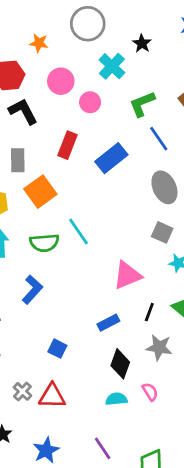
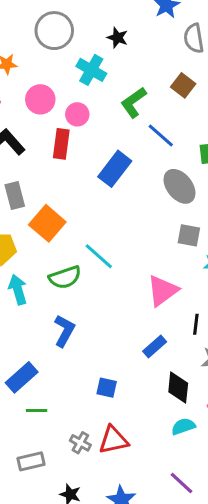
red rectangle: (67, 145) -> (61, 144), moved

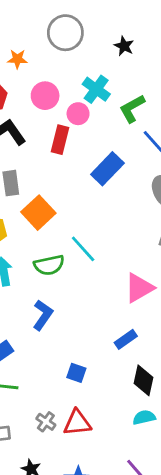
cyan cross: (91, 70) -> (96, 89), moved

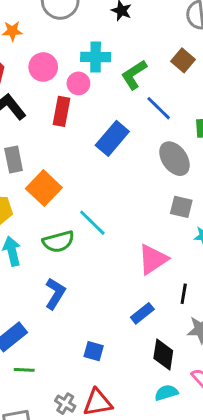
cyan cross: (96, 89) -> (96, 57), turned -32

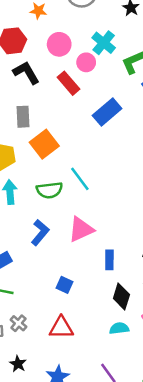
cyan cross: (96, 57) -> (104, 43), turned 30
red rectangle: (61, 111) -> (69, 83), turned -60
pink triangle: (153, 259) -> (81, 229), moved
blue rectangle: (142, 313) -> (109, 260), turned -60
gray cross: (65, 404) -> (18, 323), moved

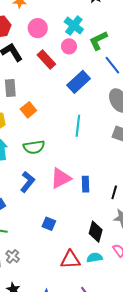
pink circle: (86, 62) -> (69, 46), moved
orange square: (44, 144) -> (28, 110), size x0.7
cyan line: (80, 179) -> (78, 126), moved, turned 45
blue rectangle: (109, 260) -> (85, 184), moved
red triangle: (61, 328) -> (70, 260), moved

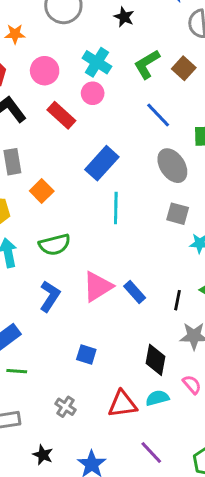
green L-shape: (98, 41) -> (147, 64), moved
blue rectangle: (79, 82) -> (102, 163), moved
blue rectangle: (85, 184) -> (135, 292), turned -35
gray cross: (13, 256) -> (65, 407), moved

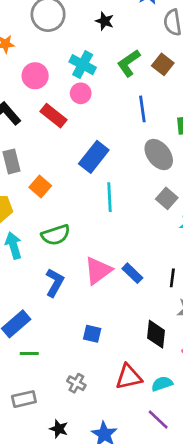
blue line: (158, 115) -> (142, 109), turned 40
gray square: (178, 214) -> (167, 198), turned 30
cyan semicircle: (157, 398) -> (162, 384), moved

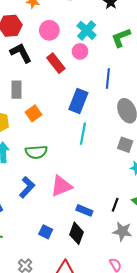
blue line: (142, 109) -> (108, 78), moved
blue rectangle: (94, 157) -> (78, 101), turned -30
gray square: (167, 198) -> (125, 145), turned -35
blue rectangle: (132, 273) -> (84, 210), moved, turned -35
black diamond: (156, 334) -> (77, 233), moved

